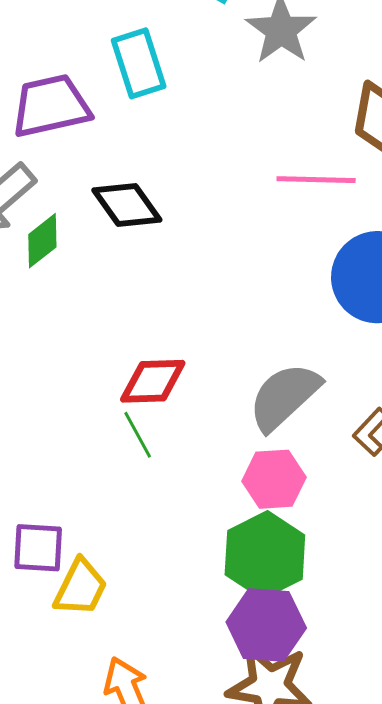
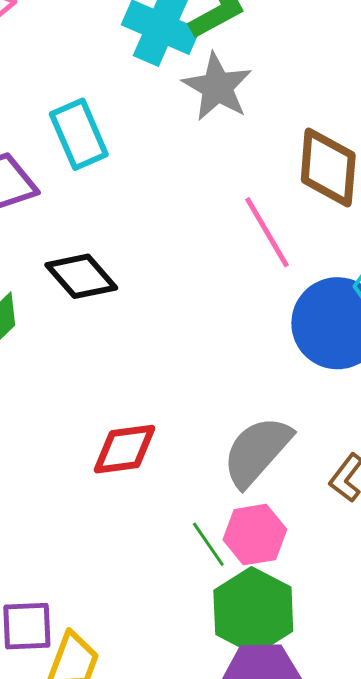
pink line: (316, 180) -> (267, 232), turned 64
green line: (138, 435) -> (208, 544), moved

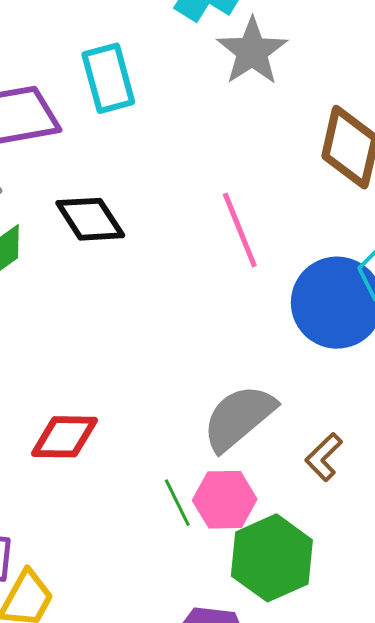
pink line: (267, 232) -> (240, 230), moved
red diamond: (125, 449) -> (65, 437), moved
green hexagon: (253, 611) -> (272, 558), moved

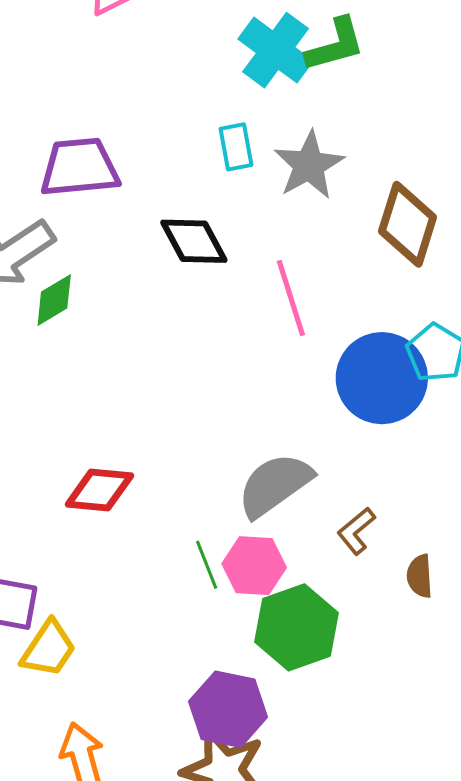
gray star: (252, 51) -> (309, 165), moved
cyan rectangle: (108, 78) -> (236, 147), moved, size x0.7
black diamond: (90, 219) -> (194, 241), moved

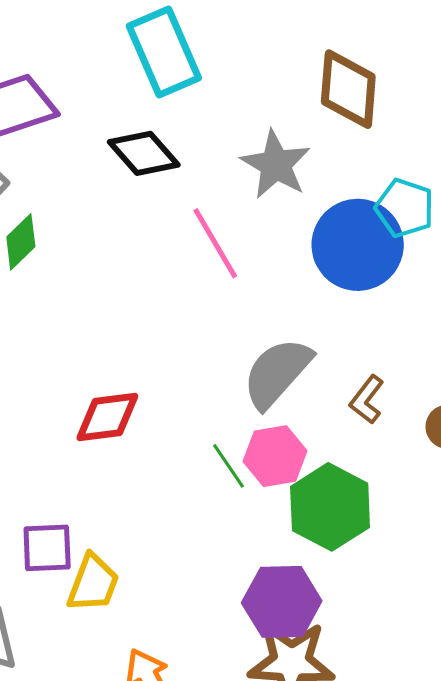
cyan rectangle: (236, 147) -> (164, 52), size x1.8
gray star: (309, 165) -> (276, 165), moved
pink line: (291, 298) -> (215, 243), moved

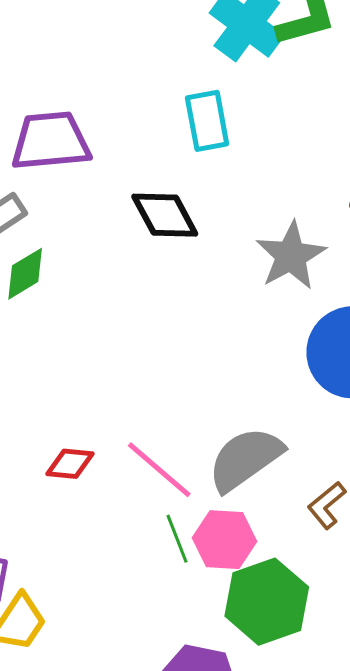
cyan rectangle: (164, 52) -> (207, 121), size x0.7
pink line: (215, 243) -> (159, 470), moved, turned -32
red diamond: (107, 417) -> (70, 464), size x0.7

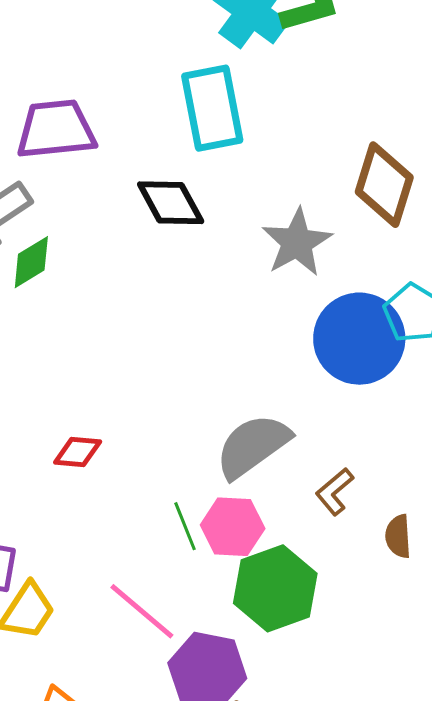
cyan rectangle: (207, 121) -> (212, 108), size x1.4
pink line: (159, 470) -> (142, 611), moved

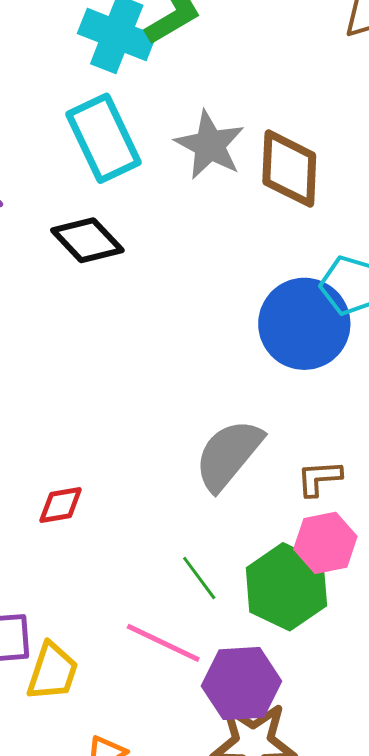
gray star: (297, 242) -> (210, 145), moved
brown L-shape: (334, 492) -> (319, 478), turned 51
green line: (185, 526) -> (199, 578), moved
pink hexagon: (233, 527) -> (325, 543), moved

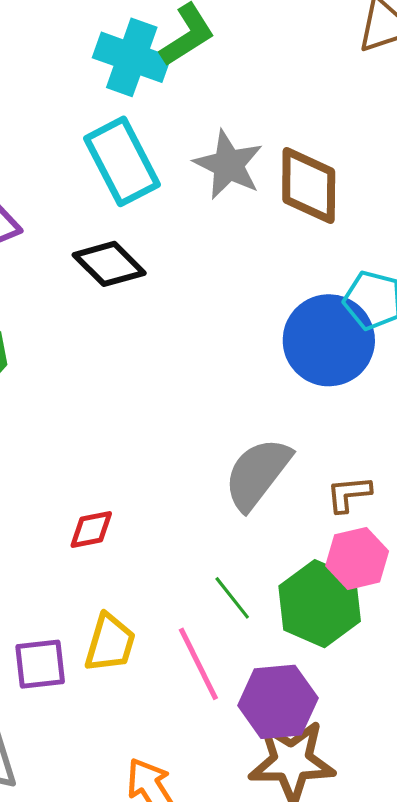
pink line: (163, 643) -> (198, 664), turned 40
yellow trapezoid: (52, 672) -> (110, 643), moved

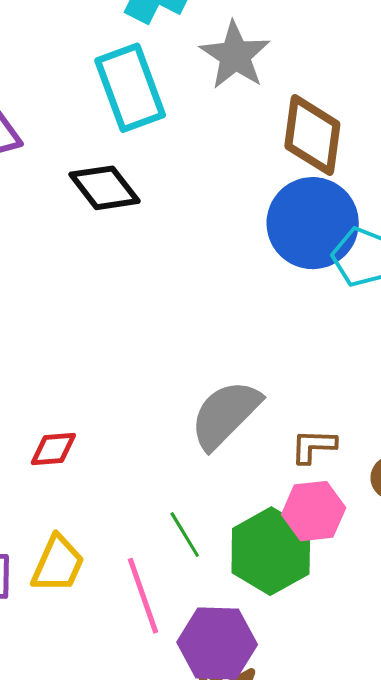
gray star: (228, 165) -> (235, 55), moved
blue circle: (329, 340) -> (313, 223), moved

